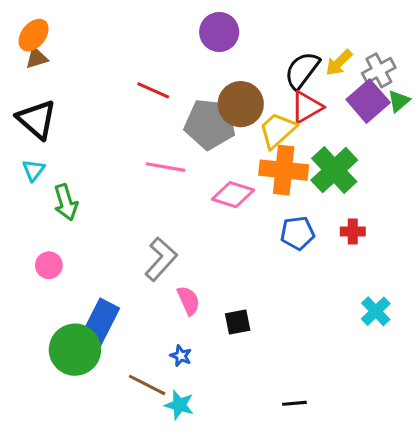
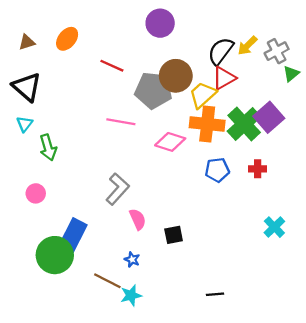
orange ellipse: (34, 35) -> (67, 39), moved
purple square: (368, 101) -> (269, 117), moved
cyan star: (179, 405) -> (131, 295), turned -30

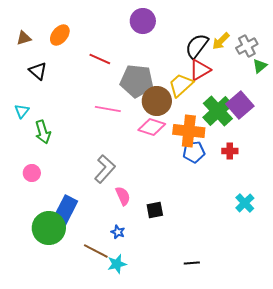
brown circle: (176, 76) -> (157, 101), moved
black triangle: (27, 87) -> (38, 71), moved, size x0.7
orange cross: (207, 124) -> (189, 131), moved

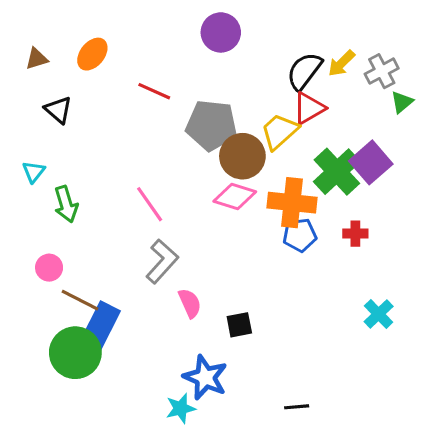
pink line: (108, 109) -> (150, 204), moved, turned 45
blue star: (118, 232) -> (205, 377), moved, size x2.0
brown line: (96, 251) -> (80, 300), moved

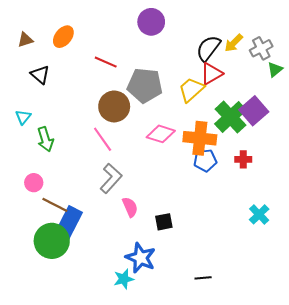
brown circle: (242, 156) -> (114, 106), moved

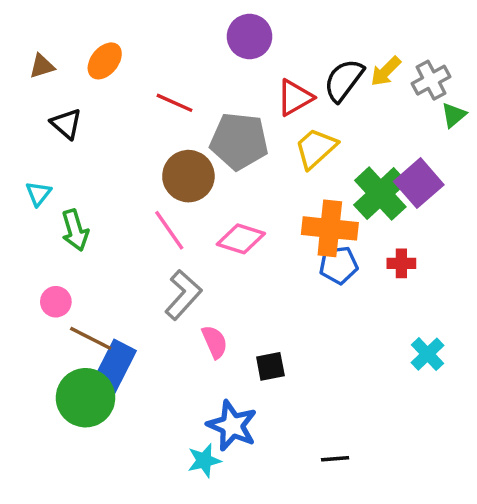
red triangle: (211, 74) -> (295, 98), moved
pink diamond: (161, 134) -> (241, 239), moved

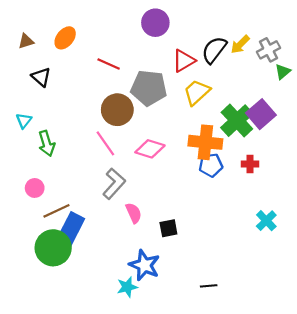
brown line: (91, 338) -> (56, 211), turned -52

